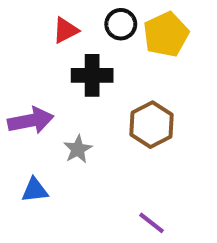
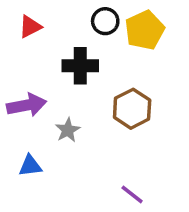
red triangle: (65, 30) -> (30, 27), moved

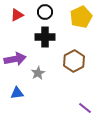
black circle: (105, 21) -> (45, 12), moved
purple line: (132, 194) -> (85, 108), moved

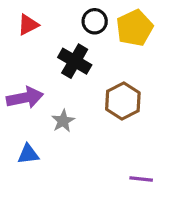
black circle: (45, 12) -> (95, 21), moved
black cross: (45, 37) -> (75, 61), turned 30
purple line: (85, 108) -> (141, 179), turned -32

